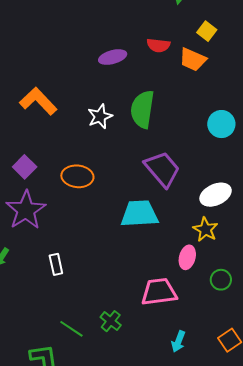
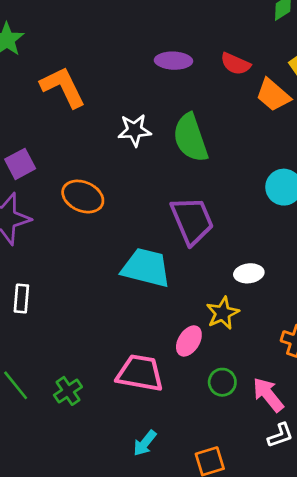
green semicircle: (142, 109) -> (191, 138), turned -45
white ellipse: (216, 195) -> (249, 273), size x0.7

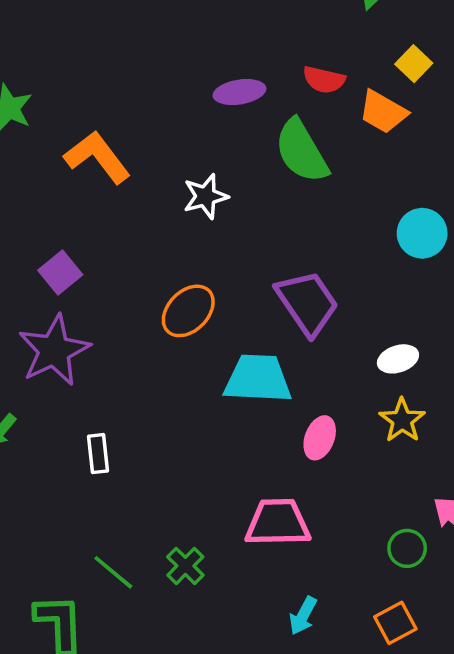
green semicircle: (191, 138) -> (301, 151), moved
orange ellipse: (83, 197) -> (188, 311), moved, turned -57
yellow star: (223, 313) -> (402, 420), moved
pink ellipse: (189, 341) -> (320, 438), moved
green circle: (222, 382) -> (407, 548), moved

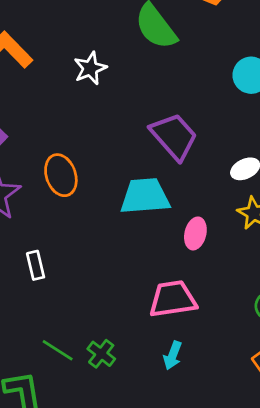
orange ellipse: (188, 311) -> (61, 175), moved, turned -57
green cross: (185, 566) -> (101, 354), moved
cyan arrow: (303, 616) -> (173, 355), moved

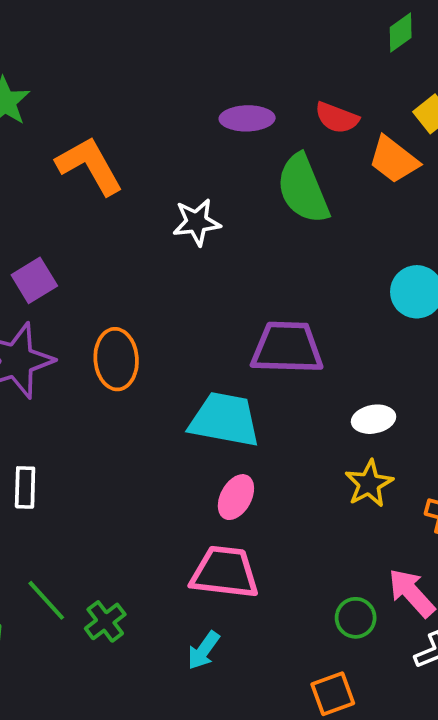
purple trapezoid: (174, 136) -> (287, 348), turned -62
pink ellipse: (195, 233) -> (236, 497), moved
white rectangle: (36, 265) -> (25, 487), moved

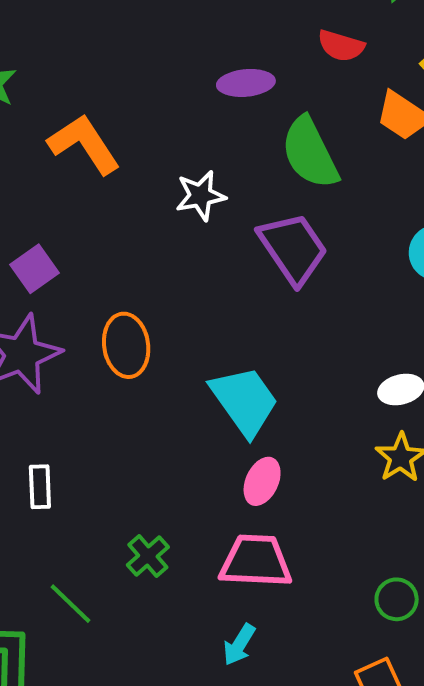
red semicircle: (337, 118) -> (341, 46), moved
purple trapezoid: (287, 348) -> (293, 248), moved, turned 58
cyan trapezoid: (225, 420) -> (244, 401), turned 48
green cross: (105, 621) -> (148, 556), moved

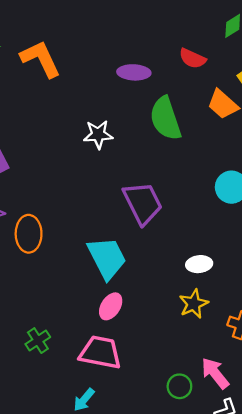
orange L-shape: (84, 144) -> (41, 59), moved
purple trapezoid: (293, 248) -> (143, 203), moved
orange ellipse: (126, 345) -> (29, 234), moved

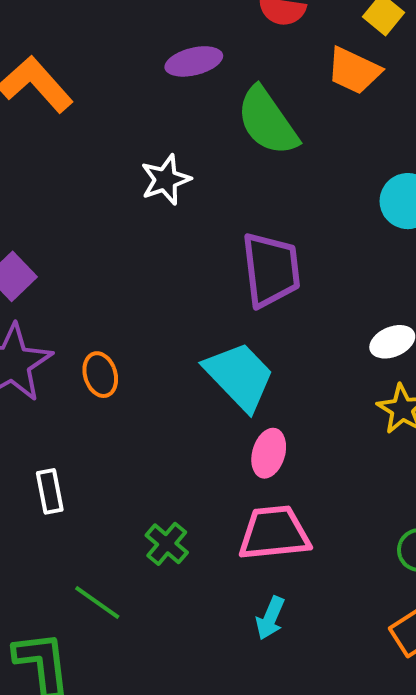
purple trapezoid: (143, 203) -> (271, 270), turned 36
orange ellipse: (29, 234) -> (100, 375), size x0.7

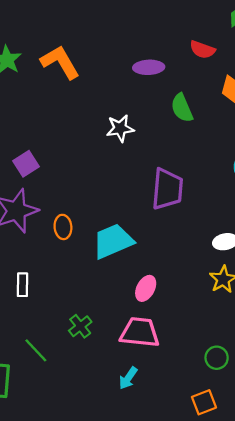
green semicircle: (267, 121) -> (182, 108), size x0.7
cyan trapezoid: (239, 376) -> (113, 241), moved, turned -81

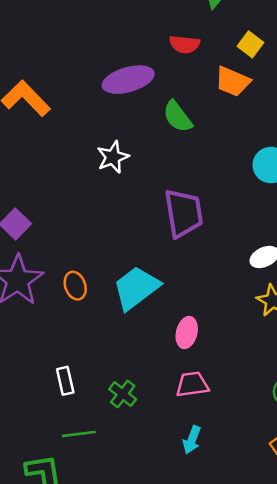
purple ellipse: (149, 67) -> (128, 80), size x1.4
white rectangle: (23, 285) -> (65, 381), moved
pink trapezoid: (140, 332) -> (192, 384), size x0.7
green line: (36, 350) -> (79, 434), turned -40

